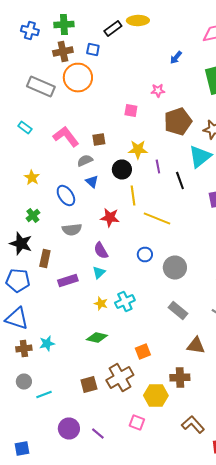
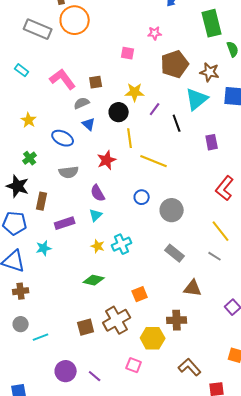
purple line: (158, 166) -> (155, 109), turned 48
blue ellipse: (66, 196) -> (63, 138), turned -30
red star: (110, 218) -> (107, 160), turned -30
cyan star: (47, 344) -> (44, 248), moved

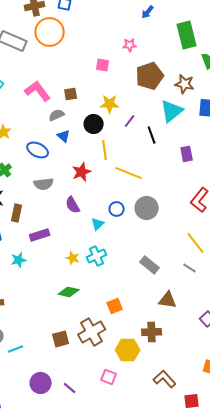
gray circle: (172, 210) -> (147, 208), moved
cyan triangle: (96, 215) -> (98, 224), moved

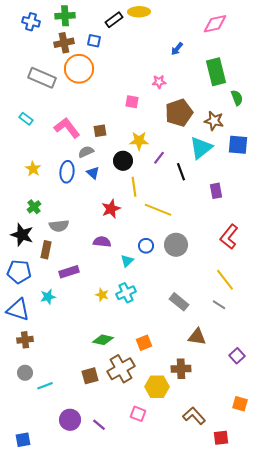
blue ellipse: (38, 150) -> (67, 172), moved, turned 70
gray semicircle: (44, 184) -> (59, 226), moved
purple semicircle: (73, 205) -> (102, 242), turned 126
green diamond: (69, 292) -> (103, 340), moved

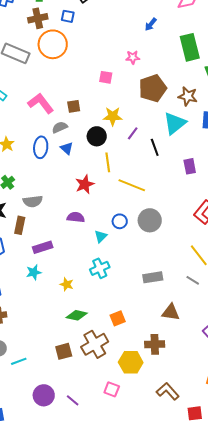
yellow star: (102, 295) -> (67, 284), moved
cyan star: (48, 297) -> (34, 272), moved
gray rectangle: (179, 302) -> (153, 277), turned -48

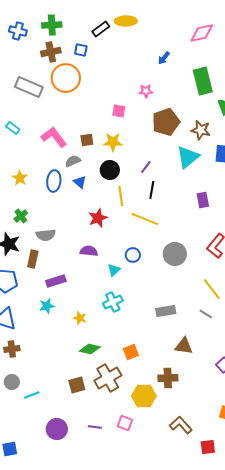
yellow star: (113, 116) -> (113, 142), moved
black line: (155, 147) -> (152, 190), moved, turned 30
gray circle: (150, 220) -> (175, 254), moved
purple line: (73, 400) -> (95, 427), moved, turned -32

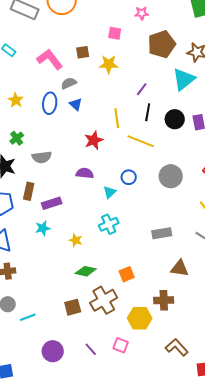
brown square: (87, 140) -> (83, 52), moved
black circle: (110, 170) -> (175, 119), moved
brown rectangle: (33, 259) -> (29, 191), moved
purple line: (95, 427) -> (91, 349), turned 40

